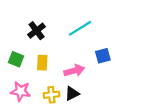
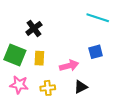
cyan line: (80, 28) -> (98, 18), moved, turned 50
green square: (16, 59) -> (15, 55), size x1.5
black triangle: (72, 94) -> (81, 87), moved

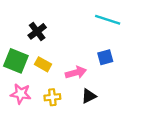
yellow rectangle: (39, 58) -> (43, 64), turned -64

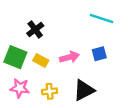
pink arrow: (76, 73) -> (69, 57), moved
black triangle: (89, 96) -> (84, 90), size x1.5

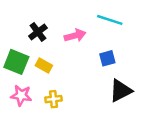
pink arrow: (69, 57) -> (75, 36), moved
black triangle: (84, 90) -> (121, 91), moved

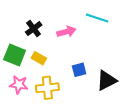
blue square: (107, 58) -> (79, 70), moved
yellow cross: (54, 99) -> (47, 88), size x1.5

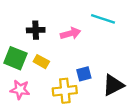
black cross: (34, 29) -> (36, 30), turned 35
yellow cross: (47, 88) -> (65, 91), moved

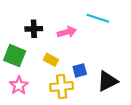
yellow rectangle: (41, 62) -> (51, 60), moved
pink star: (20, 90) -> (19, 85), turned 30

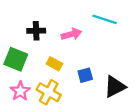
yellow cross: (62, 86) -> (49, 92), moved, turned 35

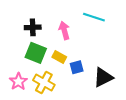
pink arrow: (71, 34) -> (64, 30), turned -90
green square: (16, 59) -> (36, 53), moved
yellow rectangle: (54, 64) -> (59, 57), moved

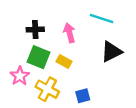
blue square: (77, 67) -> (83, 96), moved
black triangle: (103, 77) -> (111, 52), moved
pink star: (18, 81) -> (20, 76), moved

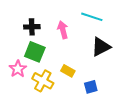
yellow rectangle: (64, 62) -> (68, 71), moved
blue square: (83, 96) -> (91, 87), moved

